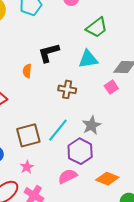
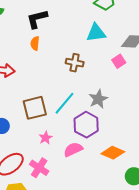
black L-shape: (49, 53) -> (37, 19), moved
pink star: (27, 167) -> (46, 138), moved

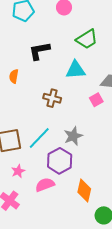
black L-shape: (37, 19) -> (39, 51), moved
orange diamond: (113, 153) -> (84, 191), turned 75

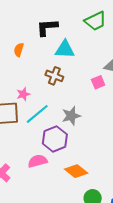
cyan triangle: (76, 70) -> (65, 49), moved
pink star: (18, 171) -> (23, 94), moved
orange diamond: (84, 191) -> (76, 171), turned -70

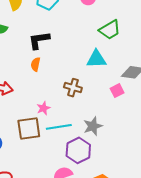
black L-shape: (47, 27) -> (39, 40), moved
cyan triangle: (65, 49) -> (96, 59), moved
cyan line: (37, 114) -> (59, 127), turned 35

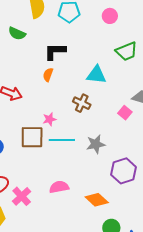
cyan triangle: (96, 59) -> (96, 75), moved
pink square: (117, 91) -> (125, 113), turned -32
purple hexagon: (78, 150) -> (124, 171), moved

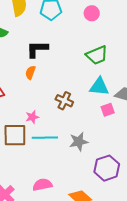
green trapezoid: (127, 51) -> (97, 55), moved
cyan triangle: (96, 75) -> (99, 87), moved
pink square: (125, 113) -> (108, 110), turned 32

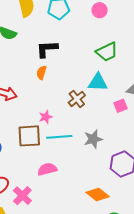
cyan triangle: (99, 87) -> (98, 82), moved
brown cross: (64, 101) -> (77, 99), turned 30
pink semicircle: (42, 185) -> (47, 169), moved

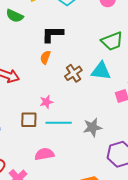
brown cross: (77, 99) -> (73, 73), moved
brown square: (29, 136) -> (29, 120), size x0.7

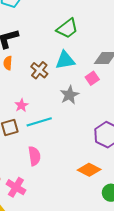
gray star: (92, 127) -> (69, 95), moved
pink semicircle: (44, 154) -> (34, 156), turned 108

